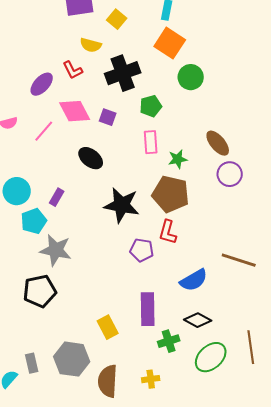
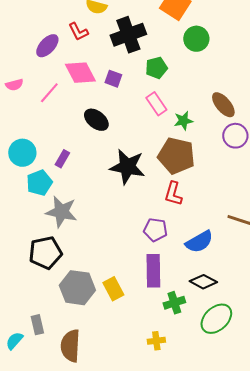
pink rectangle: (151, 142) -> (156, 104), turned -30
purple pentagon: (142, 250) -> (155, 230), moved
gray hexagon: (72, 359) -> (77, 288), moved
brown semicircle: (108, 381) -> (70, 346), moved

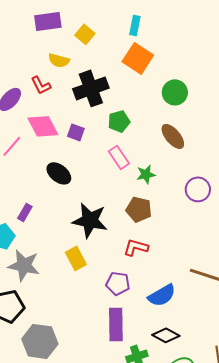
green circle: (196, 39) -> (175, 92), moved
brown ellipse: (223, 105) -> (173, 136), moved
brown pentagon: (176, 156) -> (139, 209), size x0.7
red L-shape: (173, 194) -> (136, 247), turned 90
yellow rectangle: (113, 289) -> (76, 258), moved

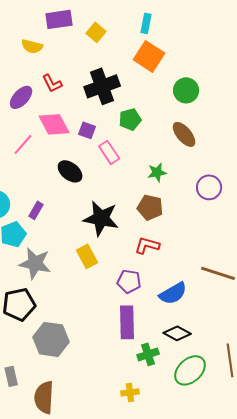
yellow semicircle: (59, 60) -> (32, 46), moved
pink rectangle: (119, 157) -> (109, 152), moved

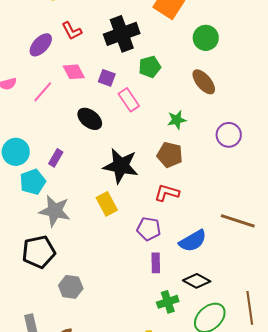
pink diamond: (54, 124) -> (74, 72), size x0.7
purple rectangle: (127, 322) -> (156, 263), moved, size x0.6
gray hexagon: (51, 339) -> (71, 287), size x0.7

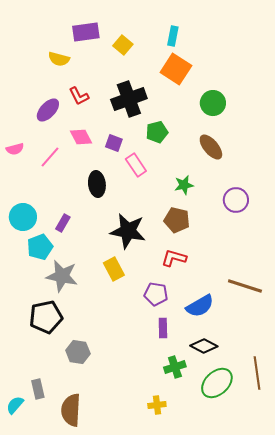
black ellipse: (90, 119) -> (97, 184), turned 45

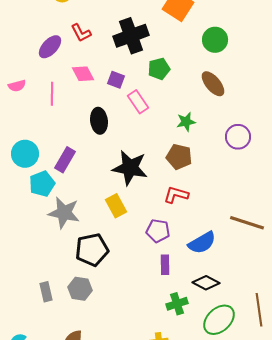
pink line: (50, 157) -> (52, 94), turned -40
purple rectangle: (63, 223) -> (65, 160), size x1.4
black pentagon: (46, 317) -> (92, 250), moved
gray rectangle: (38, 389) -> (46, 292), moved

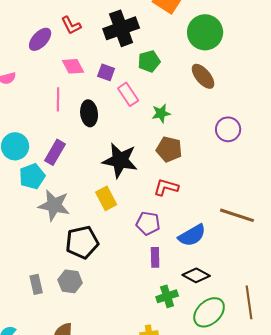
green circle: (215, 40) -> (205, 32), size x1.4
pink line: (52, 94) -> (58, 99), moved
green star: (186, 122) -> (161, 113), moved

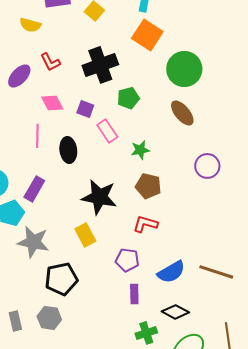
brown line: (237, 215) -> (216, 272), moved

